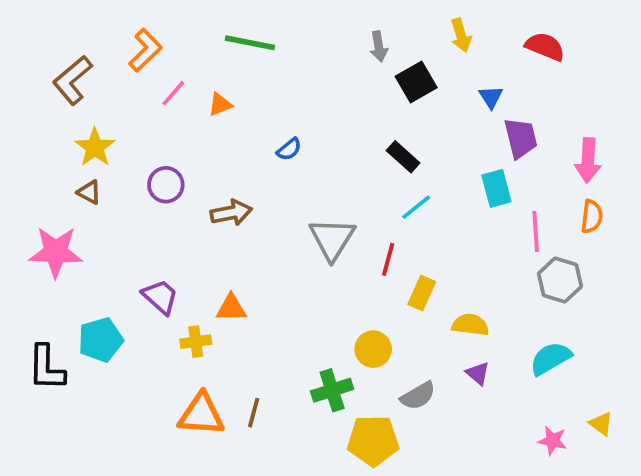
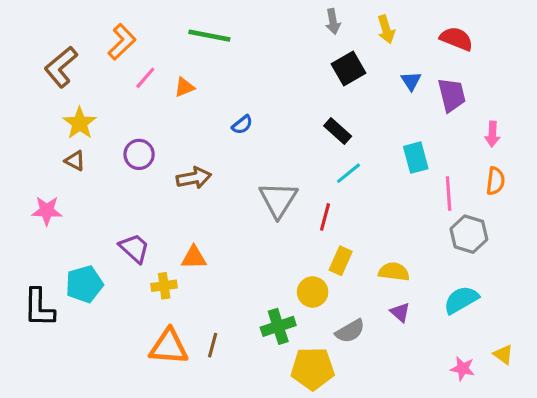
gray arrow: (379, 47) -> (333, 22), moved
purple trapezoid: (521, 138) -> (452, 95), moved
pink arrow: (588, 160) -> (492, 134), size x0.7
pink star: (56, 252) -> (47, 211), size x0.7
yellow rectangle: (422, 293) -> (341, 261), moved

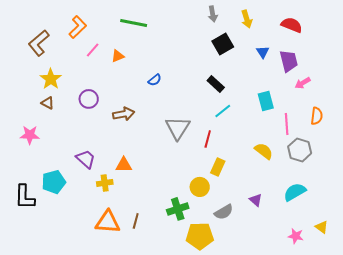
pink arrow: (492, 134) -> (303, 83), moved, turned 56
yellow semicircle: (394, 272) -> (264, 151), moved, turned 30

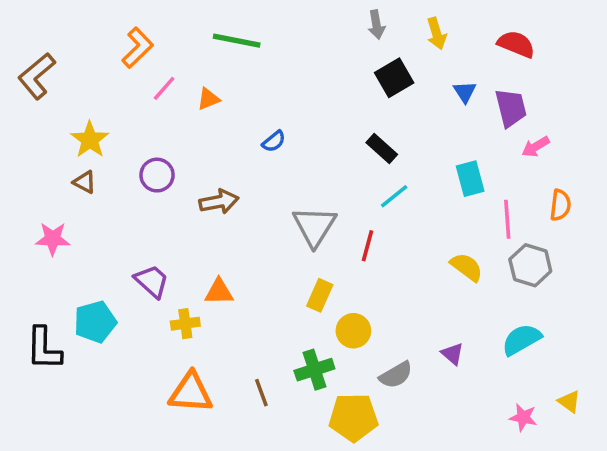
brown L-shape: (39, 43) -> (37, 76), moved
yellow rectangle: (218, 167) -> (320, 295), moved
brown line: (136, 221) -> (261, 393), moved, turned -35

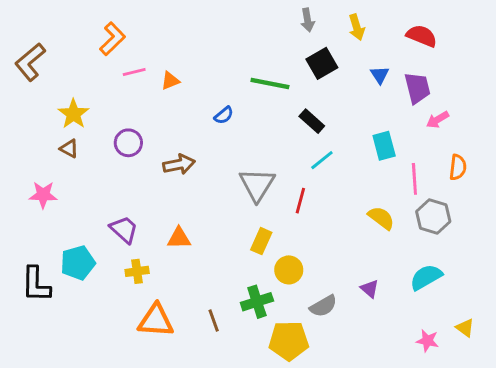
green line: (237, 41) -> (270, 84), moved
pink line: (164, 88) -> (134, 72), turned 35
yellow cross: (185, 324) -> (137, 271), moved

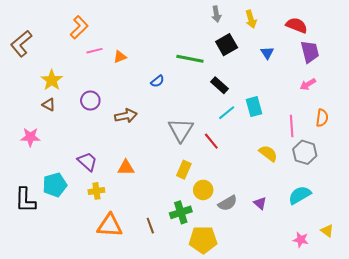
purple trapezoid: (417, 88) -> (310, 52), moved
cyan rectangle: (384, 146) -> (254, 107), moved
red line: (300, 201) -> (211, 141), turned -54
gray semicircle: (323, 306) -> (228, 203), moved

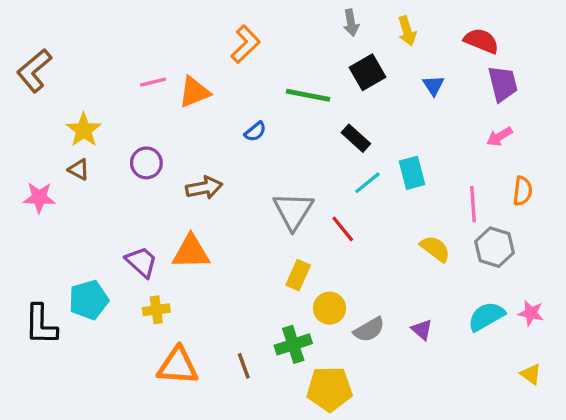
orange L-shape: (79, 27) -> (245, 44), moved
orange triangle: (120, 57) -> (194, 92), size x1.5
pink star: (30, 137) -> (39, 198), moved
orange triangle: (126, 168) -> (191, 252), moved, size x1.4
pink star: (301, 240) -> (531, 313), moved

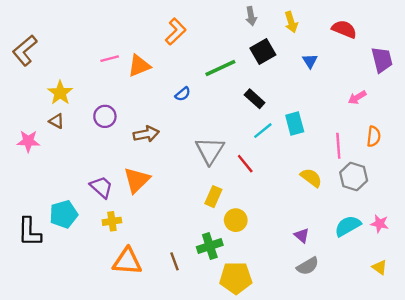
purple trapezoid: (503, 84) -> (382, 60), moved
green line: (308, 95) -> (220, 68), turned -36
orange triangle: (191, 252) -> (137, 180), turned -44
gray semicircle: (369, 330) -> (308, 266), moved

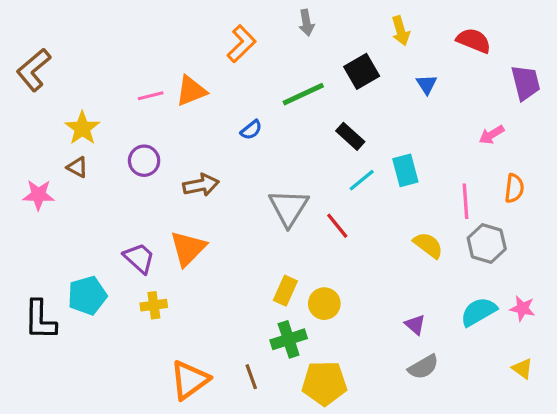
gray arrow: (251, 16) -> (306, 23), moved
pink line: (110, 59) -> (151, 96), moved
yellow rectangle: (213, 197) -> (285, 291), moved
orange triangle: (127, 261) -> (190, 380), moved, turned -40
brown line: (174, 261) -> (251, 377), moved

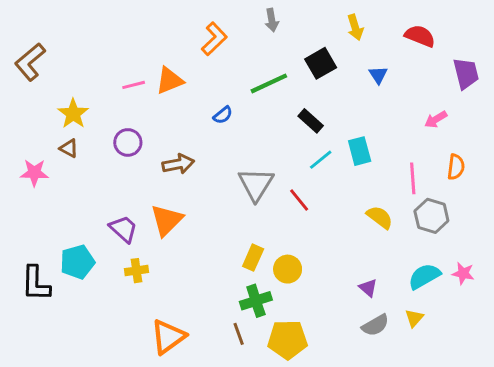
yellow triangle: (522, 369) -> (414, 318), moved, turned 36
brown line: (251, 377) -> (239, 334), moved

